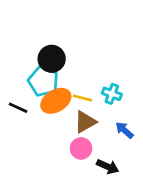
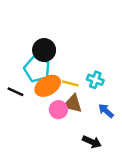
brown triangle: (85, 122) -> (73, 104), turned 42
pink circle: (81, 148) -> (58, 110), moved

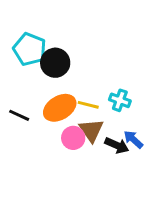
cyan pentagon: (37, 69) -> (30, 49), moved
brown triangle: (73, 104) -> (91, 130), turned 42
black arrow: (92, 142) -> (117, 145), moved

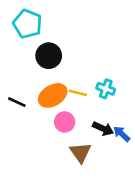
cyan pentagon: (30, 49) -> (27, 24), moved
brown triangle: (91, 130) -> (81, 152), moved
blue arrow: (133, 139) -> (122, 134), moved

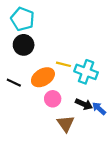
black circle: (49, 56) -> (24, 45), moved
cyan cross: (106, 89) -> (86, 72), size x1.5
yellow line: (78, 93) -> (63, 64), moved

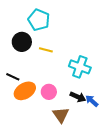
cyan pentagon: (22, 19) -> (39, 20), moved
yellow line: (63, 64) -> (46, 50), moved
orange ellipse: (43, 77) -> (25, 91), moved

